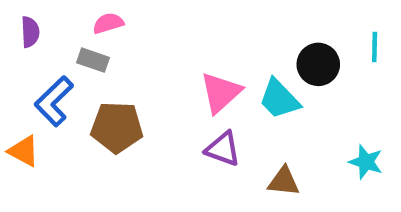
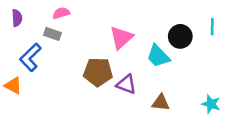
pink triangle: (221, 93) -> (121, 38), moved
brown pentagon: (117, 127) -> (98, 72), moved
cyan star: (366, 162) -> (211, 104), moved

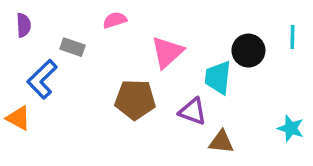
pink semicircle: (61, 13) -> (115, 20), moved
cyan trapezoid: (158, 56) -> (218, 78), turned 50
purple triangle: (126, 84) -> (193, 111), moved
cyan star: (211, 104) -> (291, 128), moved

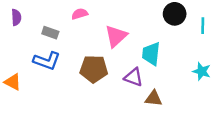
black circle: (248, 51) -> (175, 14), moved
blue L-shape: (42, 79) -> (47, 61), moved, turned -116
cyan star: (291, 128) -> (202, 71), moved

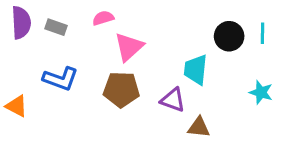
black circle: (175, 14) -> (229, 36), moved
purple semicircle: (16, 17) -> (21, 23), size x1.5
gray rectangle: (50, 33) -> (56, 27), moved
pink triangle: (116, 36) -> (129, 47), moved

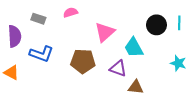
purple semicircle: (21, 23) -> (15, 36), moved
pink triangle: (129, 47) -> (105, 32), moved
cyan trapezoid: (196, 70) -> (134, 48), turned -35

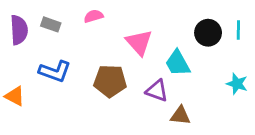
pink triangle: (105, 32) -> (139, 42), turned -30
purple semicircle: (15, 36) -> (19, 30), moved

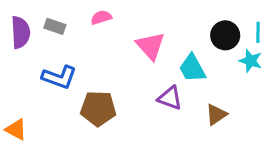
brown pentagon: (110, 81) -> (98, 109), moved
cyan star: (237, 84) -> (251, 61), moved
orange triangle: (15, 96) -> (16, 129), moved
brown triangle: (180, 116) -> (216, 115), moved, turned -40

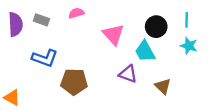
cyan line: (258, 32) -> (187, 20), moved
black circle: (225, 35) -> (156, 27), moved
brown triangle: (216, 115) -> (163, 86), turned -42

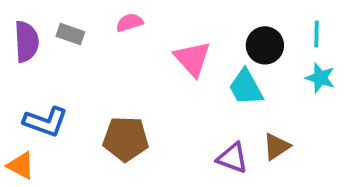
blue L-shape: (45, 58) -> (46, 122), moved
purple triangle: (128, 74) -> (233, 158), moved
brown triangle: (163, 86) -> (276, 147), turned 42

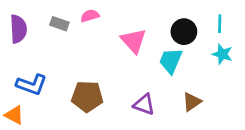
gray rectangle: (70, 34) -> (59, 24), moved
cyan trapezoid: (246, 87) -> (171, 61), turned 52
purple triangle: (233, 158) -> (144, 104), moved

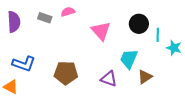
cyan line: (220, 24) -> (158, 35), moved
cyan star: (222, 54) -> (174, 48), moved
cyan trapezoid: (171, 61) -> (129, 59), moved

